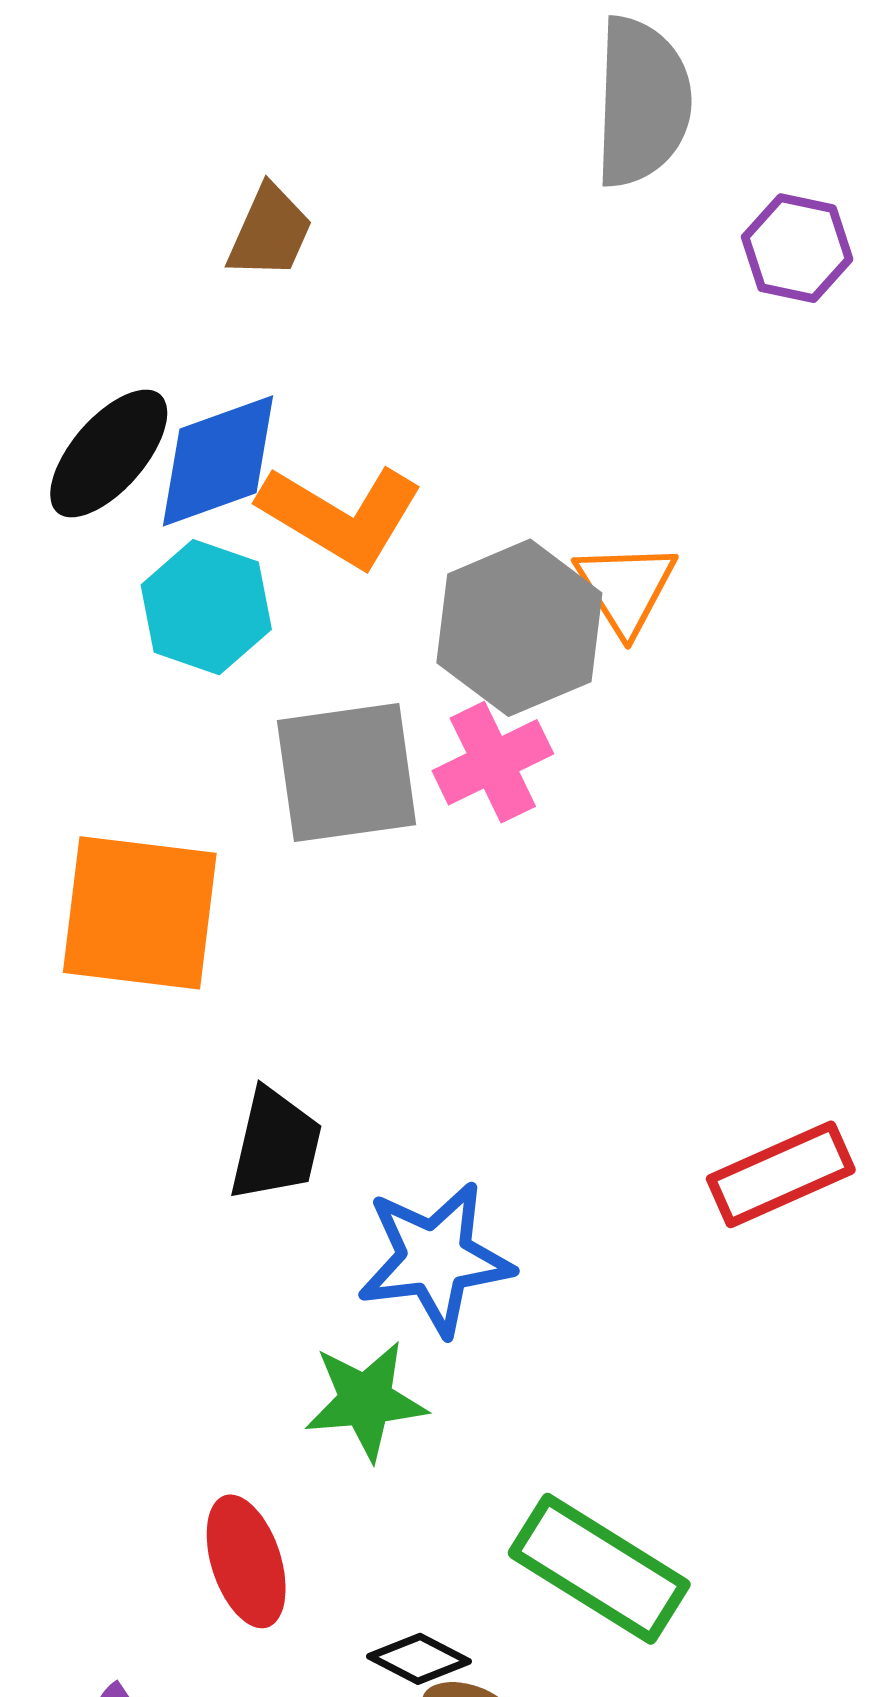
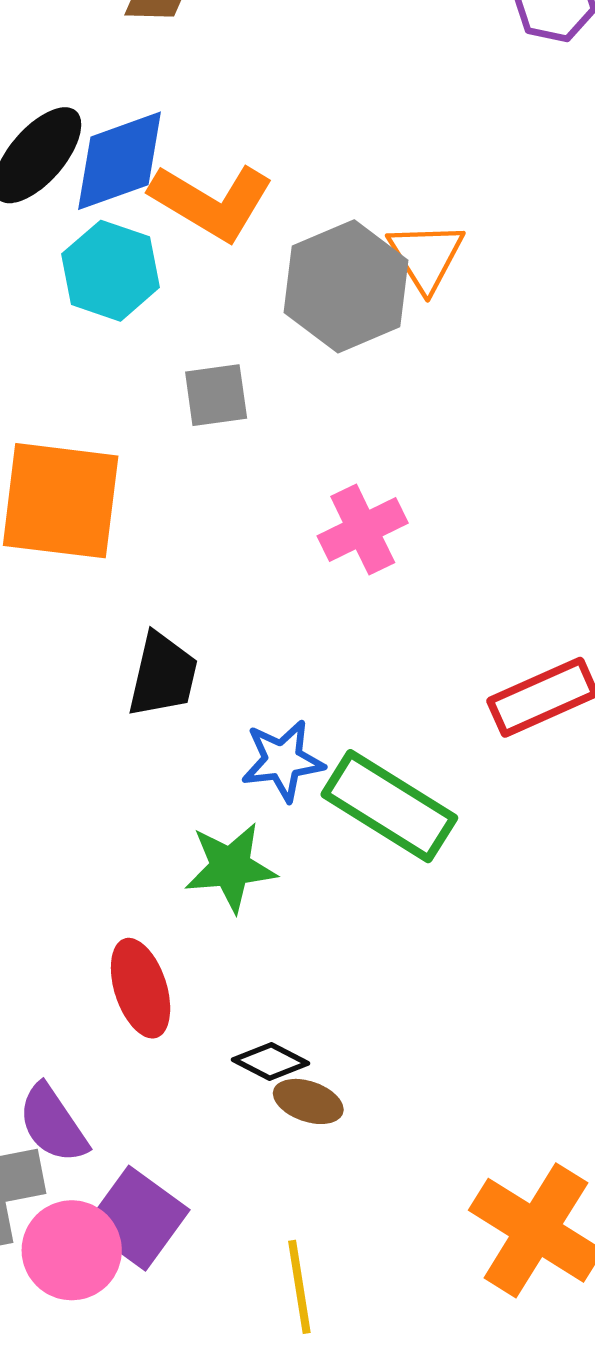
pink cross: (493, 762) -> (363, 530), moved
gray square: (347, 773) -> (216, 395), size x0.6
blue star: (435, 1259) -> (283, 761), size x0.7
green rectangle: (599, 1569) -> (389, 806), moved

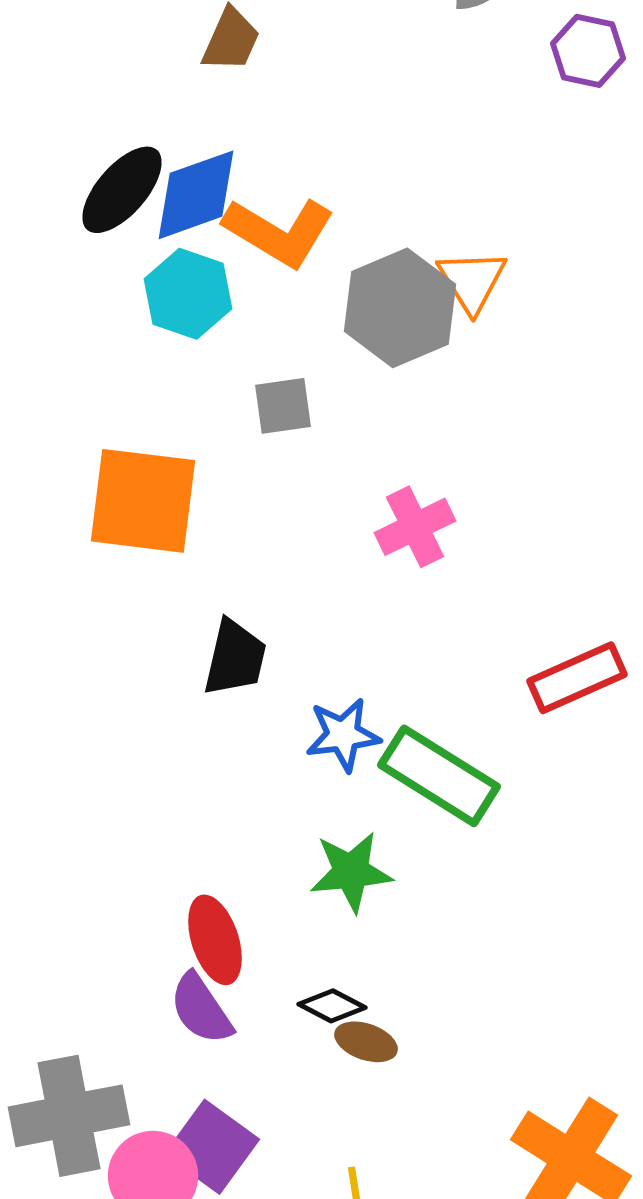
green star: (231, 867) -> (351, 872), moved
purple semicircle: (53, 1124) -> (201, 1009), moved

